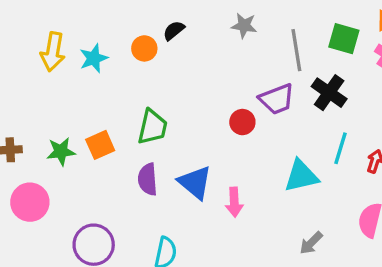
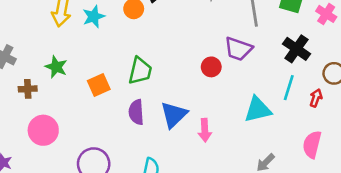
black cross: (329, 93) -> (297, 49), moved
purple trapezoid: (277, 99) -> (238, 49), turned 40
green star: (61, 151) -> (56, 67), moved, turned 30
blue triangle: (195, 183) -> (174, 115), turned 36

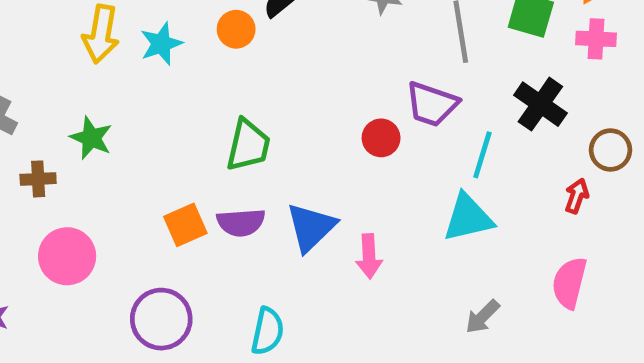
pink cross: (326, 14) -> (596, 39), turned -30
orange square: (99, 85) -> (185, 225), moved
cyan line: (289, 88) -> (482, 155), moved
purple semicircle: (136, 112) -> (241, 222), turned -90

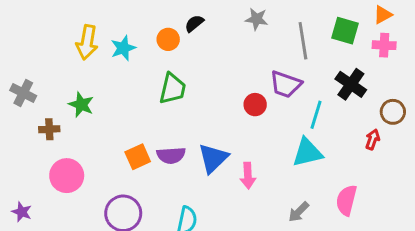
green trapezoid: (248, 145) -> (173, 89), moved
pink semicircle: (569, 283) -> (346, 200), moved
gray arrow: (482, 317) -> (299, 212), moved

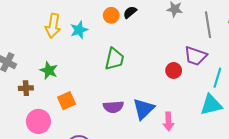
orange circle: (168, 39) -> (111, 15), moved
orange square: (138, 157) -> (67, 101), moved

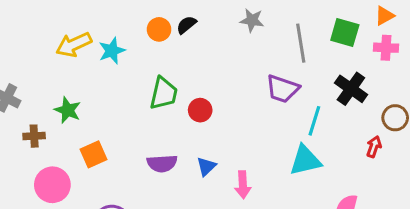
yellow arrow: (53, 26) -> (74, 45), turned 55
red circle: (174, 70) -> (200, 110), moved
blue triangle: (143, 109) -> (206, 166), size x0.6

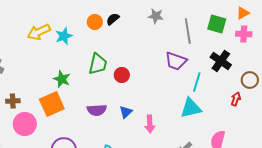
green star: (68, 110) -> (62, 79), moved
brown cross: (34, 136) -> (13, 101), moved
orange square: (94, 154) -> (52, 104), size x1.4

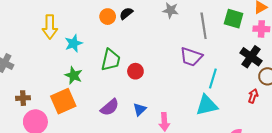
yellow arrow: (39, 32) -> (50, 27), turned -65
cyan star: (64, 36) -> (74, 43), moved
black cross: (221, 61) -> (251, 57), moved
purple semicircle: (97, 110) -> (110, 107), turned -36

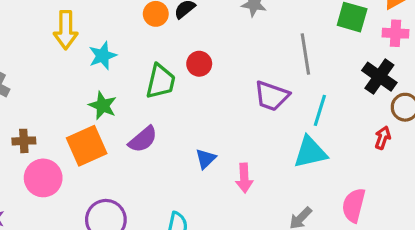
gray line: (204, 26) -> (305, 54), moved
purple trapezoid: (191, 57) -> (272, 96), moved
red circle: (135, 71) -> (199, 64), moved
purple semicircle: (110, 107) -> (143, 139), moved

